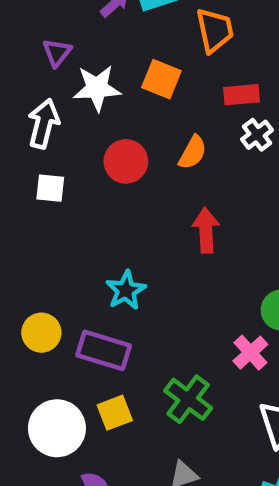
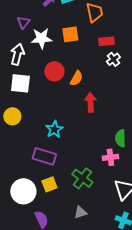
orange square: (161, 79) -> (70, 34), turned -30
orange semicircle: (193, 153) -> (76, 78), moved
white square: (50, 188) -> (20, 83), size x1.5
yellow circle: (41, 333) -> (12, 116), moved
pink cross: (250, 353) -> (110, 157), turned 35

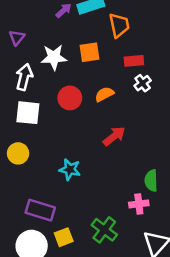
purple triangle: (23, 22) -> (17, 38), moved
orange semicircle: (76, 78) -> (104, 94), moved, turned -147
red arrow: (90, 102) -> (114, 136), turned 54
cyan star: (54, 129) -> (70, 169), turned -30
purple rectangle: (44, 156) -> (40, 210), moved

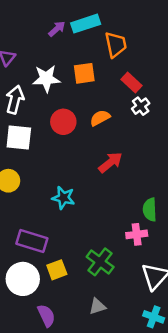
red rectangle: (134, 61) -> (131, 83), turned 48

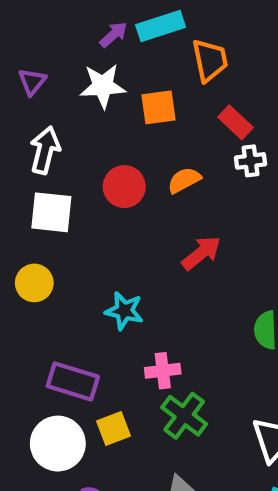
white star: (46, 79) -> (103, 86), moved
white cross: (141, 106) -> (251, 161), turned 30
pink cross: (137, 234) -> (163, 371), moved

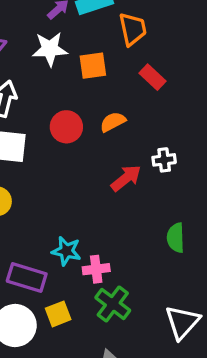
white cross: (251, 161) -> (164, 160), moved
cyan star: (124, 311) -> (66, 251), moved

